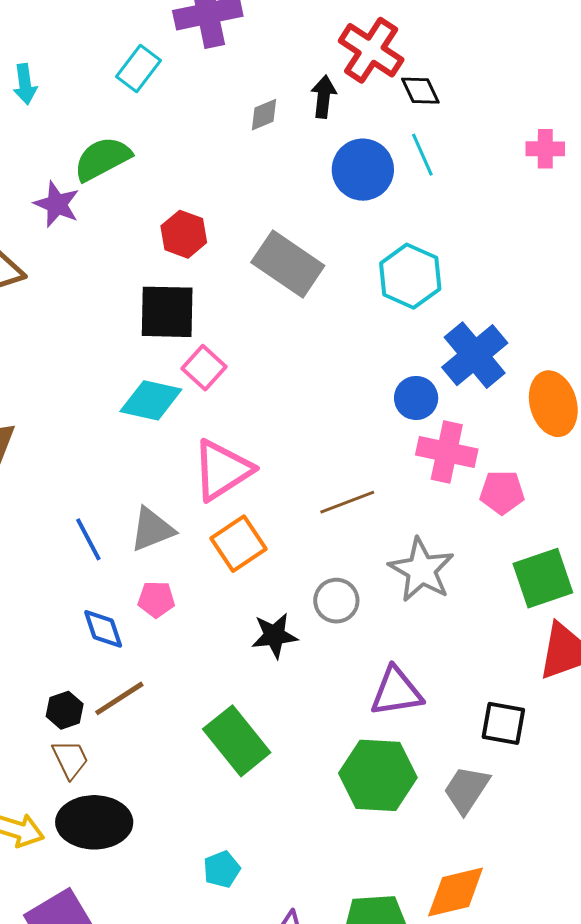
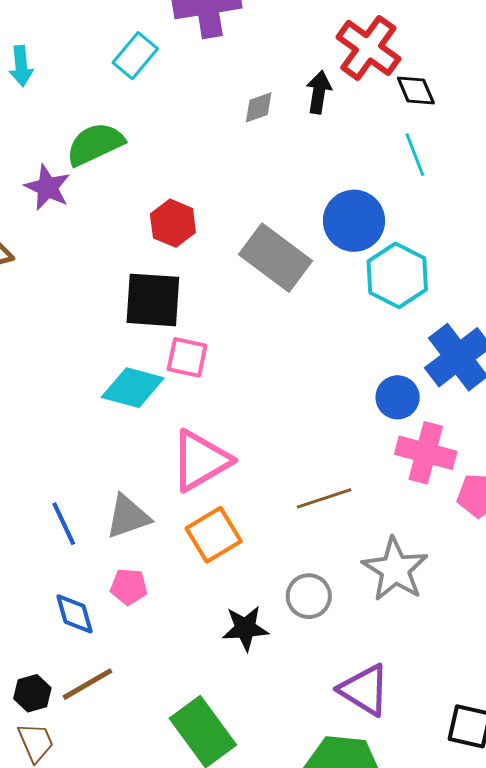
blue circle: (363, 170) -> (354, 221), moved
pink square: (204, 368) -> (187, 357), turned -33
purple triangle: (396, 692) -> (364, 690), turned 38

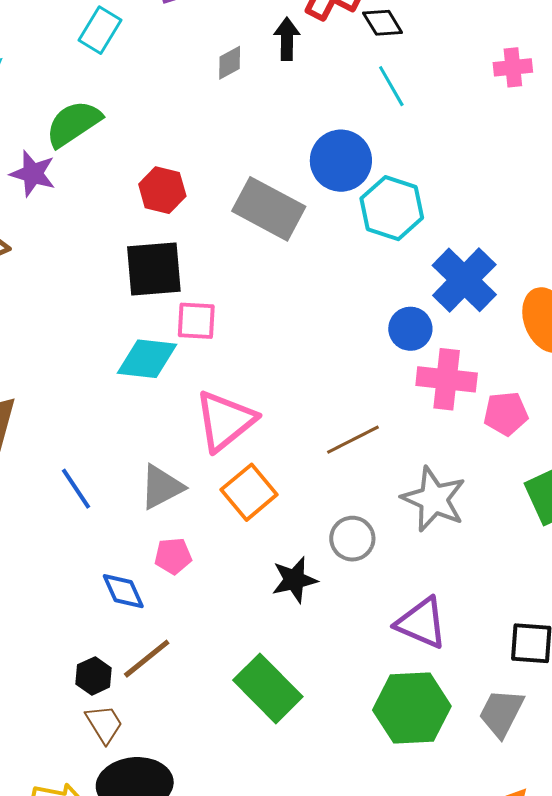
blue line: (64, 524) -> (76, 489), moved

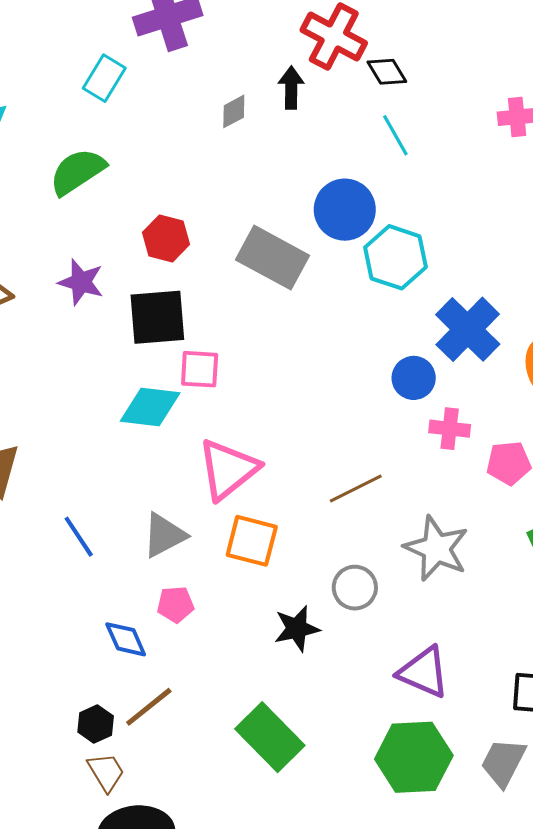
purple star: (33, 174) -> (81, 282), moved
pink cross: (447, 379) -> (450, 429), size x0.7
orange square: (249, 492) -> (252, 541), turned -36

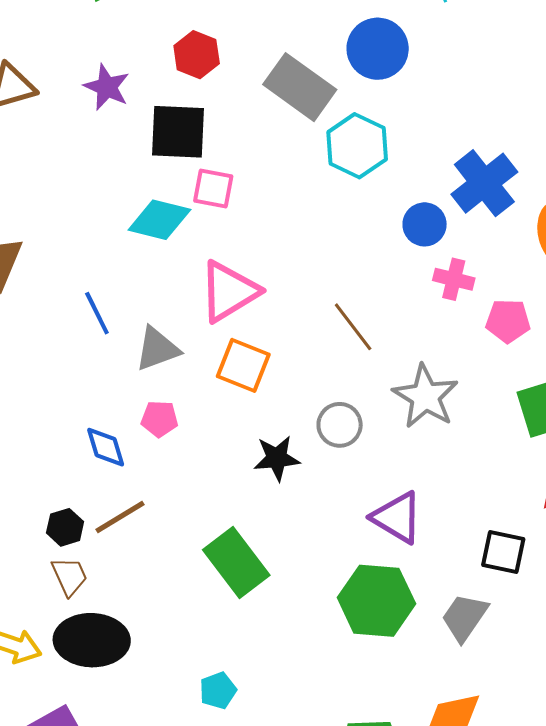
cyan hexagon: (396, 257) -> (357, 146), moved
brown line: (356, 489) -> (353, 327), turned 72
blue line: (79, 537) -> (97, 313), moved

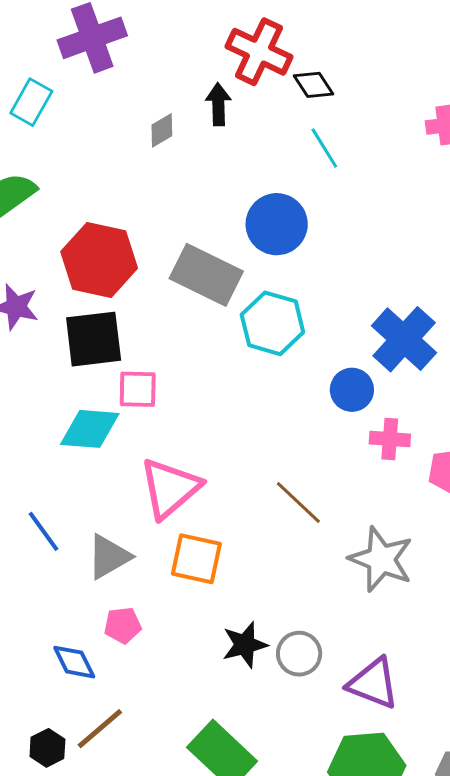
red hexagon: (197, 55) -> (99, 260), size x1.6
gray circle: (340, 425) -> (299, 654), moved

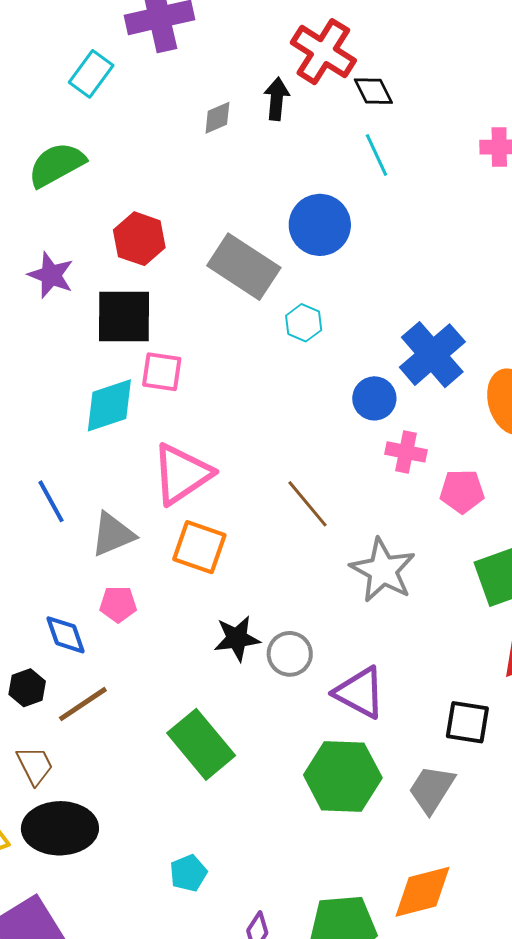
red hexagon: (99, 260) -> (139, 239), size x0.7
cyan hexagon: (272, 323) -> (304, 323), size x0.6
cyan diamond: (90, 429) -> (109, 405), turned -30
black hexagon: (47, 748) -> (27, 688), moved

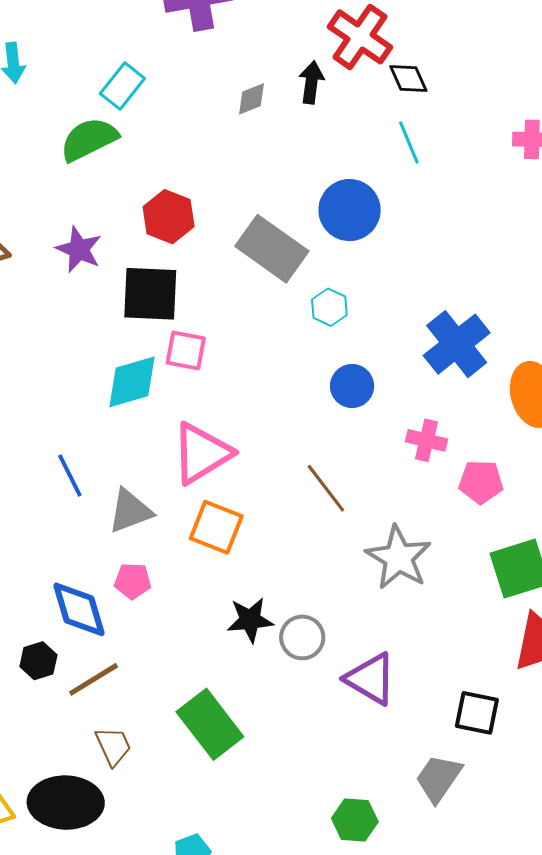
cyan rectangle: (91, 74) -> (122, 86), moved
blue circle: (374, 398) -> (352, 386), moved
blue diamond: (66, 635) -> (79, 609), size x1.4
brown trapezoid: (35, 765) -> (113, 746), moved
green hexagon: (343, 776) -> (355, 820), moved, size x0.6

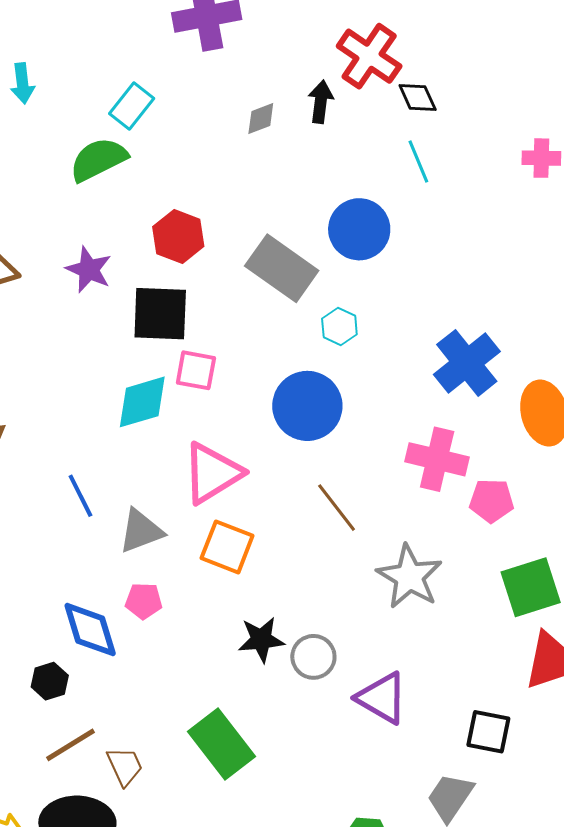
blue circle: (352, 386) -> (307, 406), moved, size x1.6
pink cross: (427, 440) -> (437, 459), size x1.5
brown line: (94, 679) -> (70, 745), moved

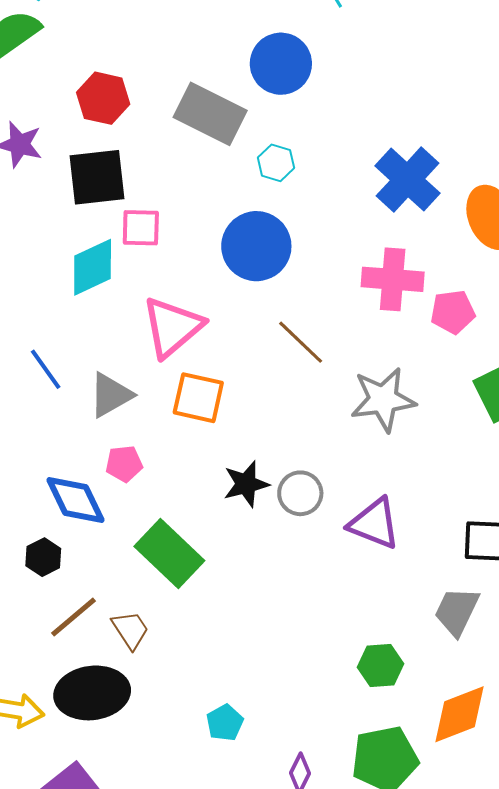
gray star: (409, 577) -> (383, 399), turned -30
green rectangle: (221, 744) -> (169, 553), moved

